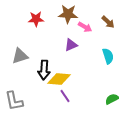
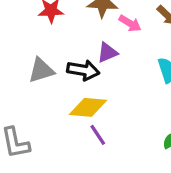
gray triangle: (20, 56) -> (41, 70), moved
black arrow: (44, 70) -> (83, 70), moved, turned -84

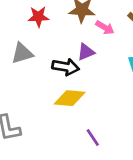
gray triangle: (41, 70) -> (22, 53), moved
purple line: (98, 135) -> (93, 137), moved

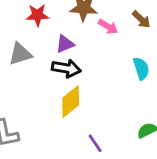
purple triangle: (86, 52) -> (65, 44), moved
yellow diamond: (70, 98) -> (71, 102), turned -44

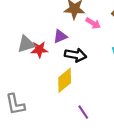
red star: (38, 15) -> (39, 50), moved
black arrow: (66, 68) -> (76, 55), moved

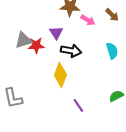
purple triangle: (60, 36) -> (56, 33), turned -40
yellow diamond: (65, 80) -> (60, 75), turned -30

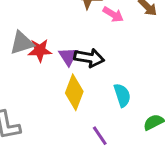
purple triangle: (56, 33) -> (68, 56), moved
cyan semicircle: (112, 51) -> (122, 95), moved

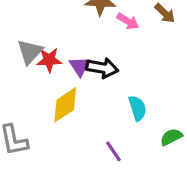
gray triangle: (22, 43) -> (30, 52), turned -30
yellow diamond: (74, 92) -> (65, 105), moved, turned 36

